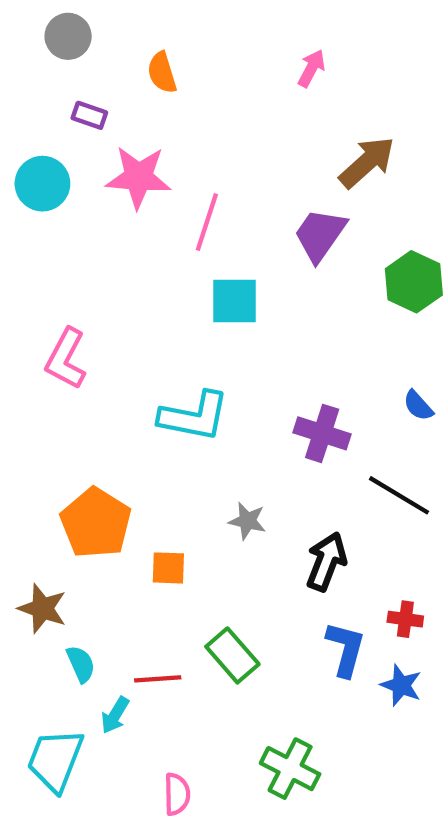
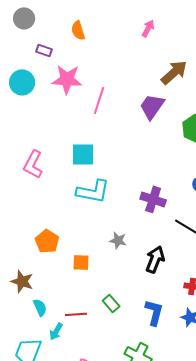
gray circle: (68, 36) -> (24, 18), moved
cyan square: (235, 301) -> (83, 154), moved
orange pentagon: (96, 523) -> (47, 241), size x0.7
blue L-shape: (346, 649) -> (154, 312), moved
green rectangle: (232, 655) -> (111, 303), size x0.7

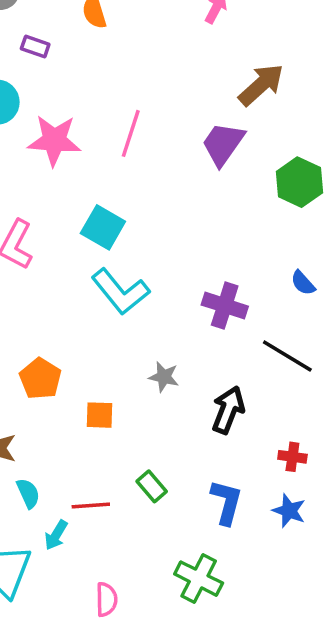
pink star: (67, 79) -> (54, 140), moved
cyan square: (83, 154) -> (103, 227), turned 30
cyan L-shape: (93, 191) -> (120, 292), turned 40

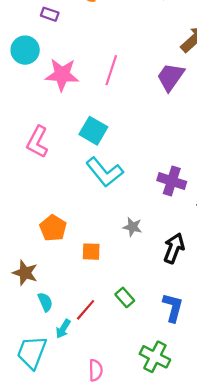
red line: (91, 506) -> (86, 310), turned -45

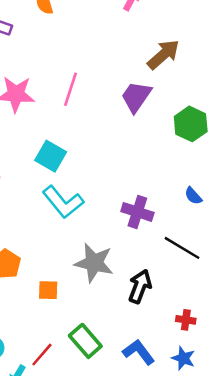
gray star: (133, 227) -> (94, 263), size x1.8
green rectangle: (125, 297) -> (85, 341), size x1.5
blue L-shape: (173, 308) -> (139, 352), turned -52

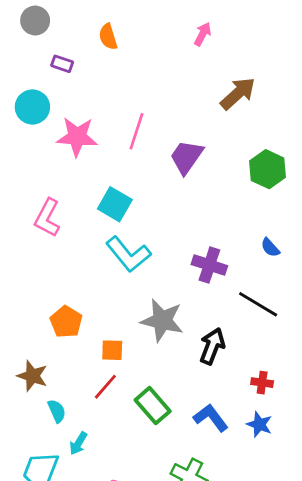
purple trapezoid: (136, 97) -> (186, 157), moved
red line: (42, 355) -> (105, 387), moved

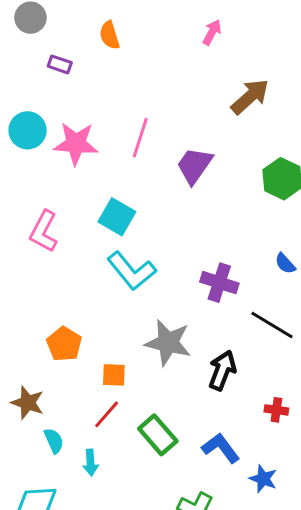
cyan circle: (32, 107) -> (28, 130), moved
blue star: (259, 424) -> (263, 479), moved
cyan arrow: (78, 443) -> (90, 463), moved, turned -35

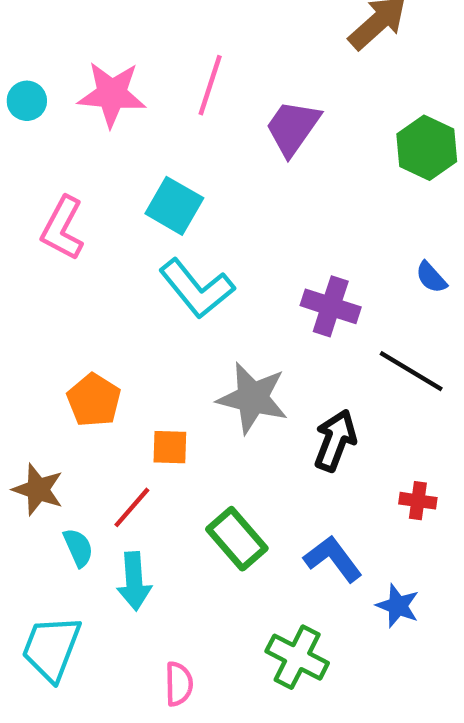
cyan circle: (28, 130) -> (27, 101), moved, size x0.7
red line: (107, 414) -> (132, 507), moved
cyan arrow: (90, 463) -> (134, 581), size x1.4

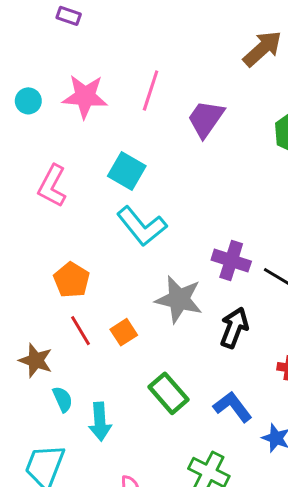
purple cross: (331, 306) -> (231, 261), moved
orange pentagon: (94, 400) -> (72, 280), moved
orange square: (170, 447) -> (124, 332), turned -35
red line: (132, 507) -> (80, 331), moved, turned -72

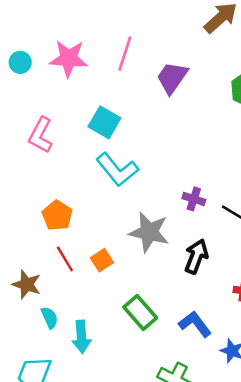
purple cross: (231, 261) -> (194, 199), size x0.7

